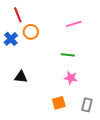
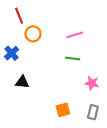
pink line: (74, 24) -> (75, 35), moved
blue cross: (11, 39) -> (12, 53), moved
pink star: (71, 78) -> (92, 83), moved

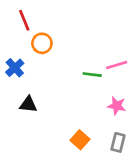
pink line: (75, 35) -> (117, 65), moved
orange square: (63, 110) -> (80, 140), turned -32

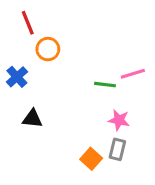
pink star: (117, 106) -> (119, 120), moved
gray rectangle: (118, 142) -> (117, 149), moved

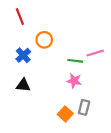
orange circle: (48, 49) -> (44, 40), moved
blue cross: (17, 77) -> (23, 55), moved
pink star: (119, 120) -> (74, 81), moved

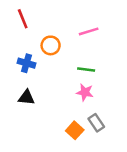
pink line: (95, 53) -> (89, 31), moved
blue cross: (23, 55) -> (26, 63), turned -32
gray rectangle: (84, 107) -> (96, 123), turned -48

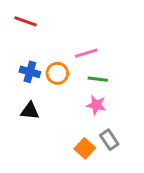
red line: (23, 19) -> (26, 21), turned -48
pink line: (89, 31) -> (86, 53), moved
orange circle: (51, 45) -> (57, 73), moved

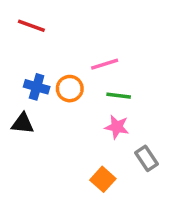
black triangle: (30, 111) -> (23, 123), moved
gray rectangle: (109, 140) -> (147, 158), moved

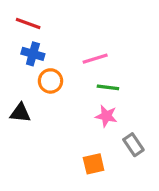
blue cross: (37, 87) -> (33, 54), moved
orange circle: (70, 89) -> (51, 81), moved
orange square: (103, 179) -> (94, 164), turned 35

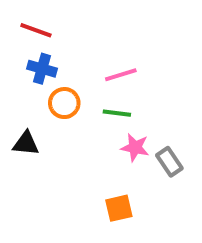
green line: (108, 87) -> (117, 113), moved
gray rectangle: (133, 145) -> (169, 162), moved

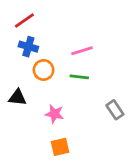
red line: (36, 30) -> (24, 21), turned -55
pink star: (135, 148) -> (55, 114), moved
orange square: (119, 208) -> (60, 147), moved

